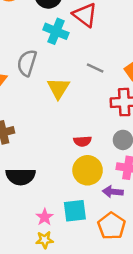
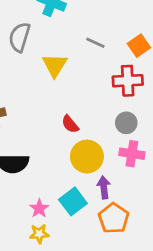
red semicircle: (82, 141) -> (70, 124), moved, turned 54
purple arrow: (113, 192) -> (104, 187), moved, turned 78
cyan square: (75, 211) -> (73, 201), turned -30

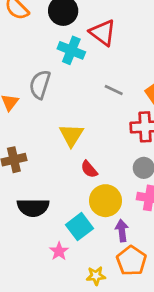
yellow triangle: (55, 65) -> (71, 135), moved
cyan square: (73, 201) -> (80, 227), moved
yellow star: (39, 234) -> (96, 276), moved

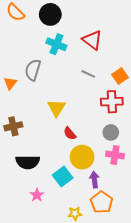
red triangle: (103, 33) -> (92, 40), moved
pink star: (59, 251) -> (37, 195), moved

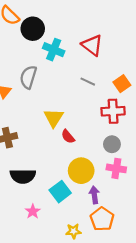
black circle: (50, 14) -> (33, 29), moved
red semicircle: (70, 133) -> (68, 137), moved

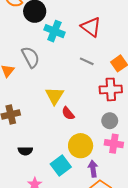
gray semicircle: (28, 77) -> (31, 57), turned 135
black semicircle: (23, 176) -> (25, 151), size x0.6

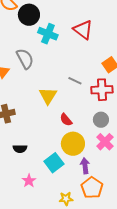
gray line: (87, 61) -> (75, 81), moved
red semicircle: (68, 113) -> (66, 120), moved
pink cross: (114, 144) -> (105, 142), turned 36

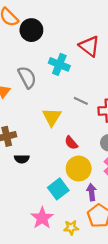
cyan cross: (48, 34) -> (59, 64), moved
black semicircle: (20, 149) -> (22, 159), moved
pink star: (29, 181) -> (42, 218), moved, size x1.5

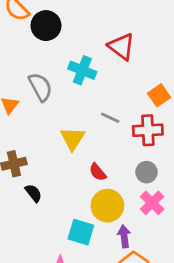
black semicircle: (22, 159) -> (33, 193), turned -128
cyan square: (58, 189) -> (81, 232), turned -36

